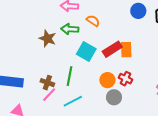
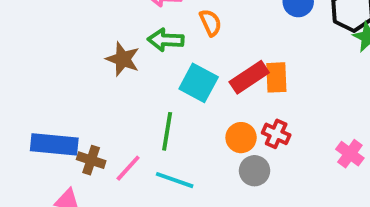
orange semicircle: (93, 21) -> (211, 23), turned 32
brown cross: (47, 83) -> (91, 160), moved
cyan line: (73, 101) -> (175, 180), turned 48

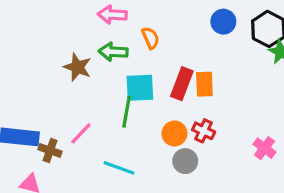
red rectangle: (249, 77) -> (182, 84), turned -36
cyan square: (199, 83) -> (140, 88), turned -32
green line: (167, 131) -> (127, 112), moved
pink line: (128, 168) -> (81, 133), moved

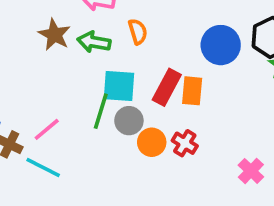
blue circle: (223, 22) -> (221, 45), moved, size x1.4
brown star: (77, 67) -> (54, 35), moved
gray circle: (185, 161) -> (129, 121), moved
cyan line: (119, 168) -> (43, 168), moved

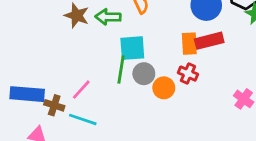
red rectangle: (167, 87) -> (209, 41), moved, turned 56
red cross: (185, 143) -> (188, 74), moved

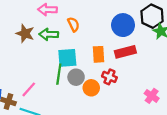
orange rectangle: (189, 44) -> (98, 54), moved

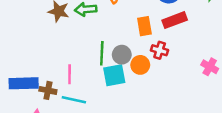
cyan square: (67, 58) -> (114, 75), moved
pink line: (29, 89) -> (70, 74), turned -35

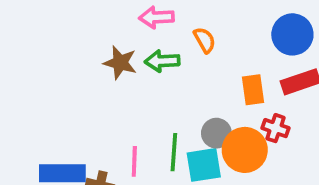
green line: (102, 53) -> (174, 152), moved
orange circle: (140, 65) -> (245, 150), size x1.5

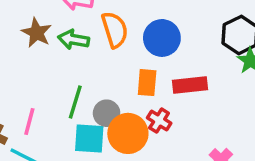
blue circle: (292, 34) -> (162, 38), moved
orange semicircle: (205, 40) -> (115, 30), size x1.5
green line: (174, 152) -> (75, 102), moved

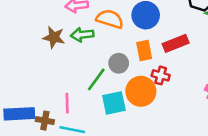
orange semicircle: (115, 30) -> (110, 19), turned -40
green line: (75, 102) -> (96, 79), turned 35
gray circle: (107, 113) -> (119, 63), moved

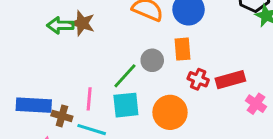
green arrow: (82, 35) -> (60, 25), moved
red rectangle: (176, 43) -> (230, 80), moved
orange circle: (141, 91) -> (170, 112), moved
cyan square: (114, 103) -> (126, 105), moved

